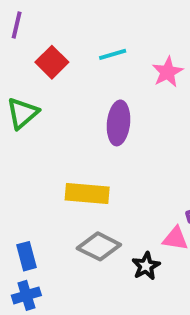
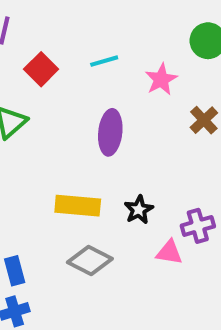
black star: (146, 266) -> (139, 210), moved

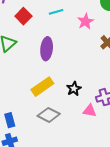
purple ellipse: (110, 132) -> (47, 49), moved
yellow rectangle: (78, 206) -> (42, 87), turned -40

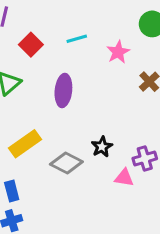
yellow rectangle: (42, 87) -> (25, 144), moved
gray diamond: (49, 115) -> (66, 163), moved

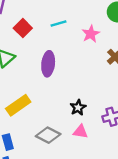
gray diamond: (66, 163) -> (48, 135), moved
pink triangle: (124, 178) -> (80, 132), moved

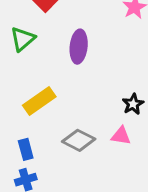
black star: (78, 108) -> (133, 104), moved

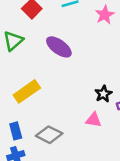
purple ellipse: (79, 47) -> (59, 47), turned -60
gray diamond: (79, 140) -> (49, 135), moved

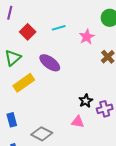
yellow rectangle: (27, 91) -> (24, 83), moved
blue rectangle: (16, 131) -> (12, 120), moved

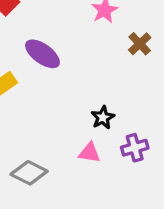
purple cross: (105, 109) -> (135, 148), moved

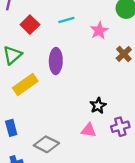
purple ellipse: (42, 54) -> (56, 61), turned 55

